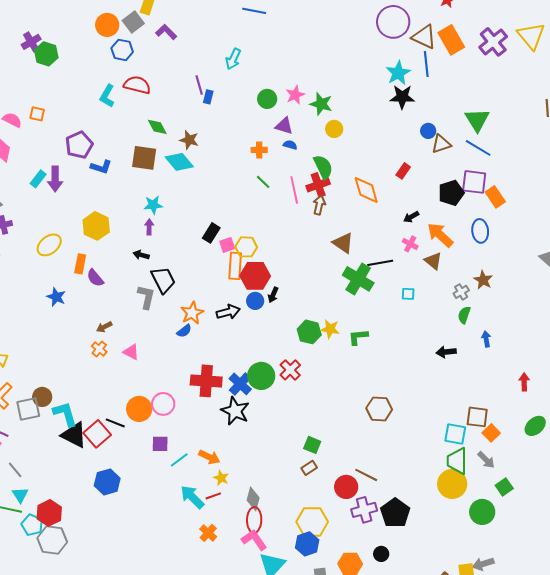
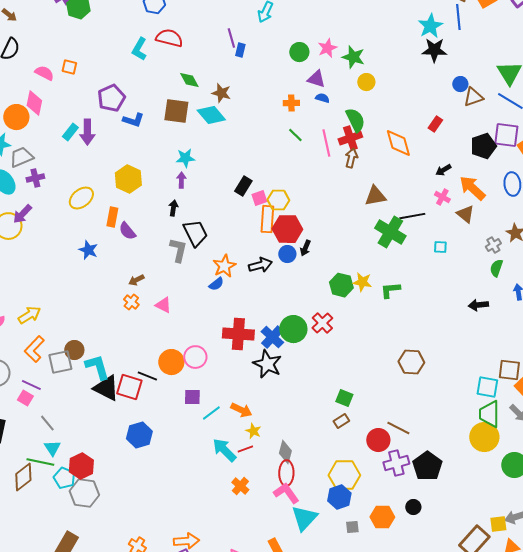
brown triangle: (343, 243) -> (375, 196), turned -45
black arrow: (141, 255) -> (173, 208), turned 84
red square: (97, 434) -> (129, 387), turned -32

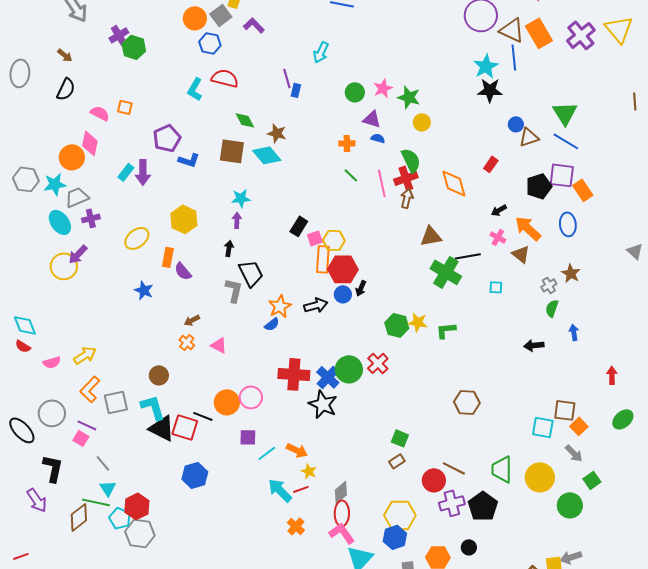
brown circle: (74, 350) -> (159, 375), moved
green trapezoid: (489, 414) -> (502, 469), moved
gray diamond: (285, 452) -> (341, 492), turned 35

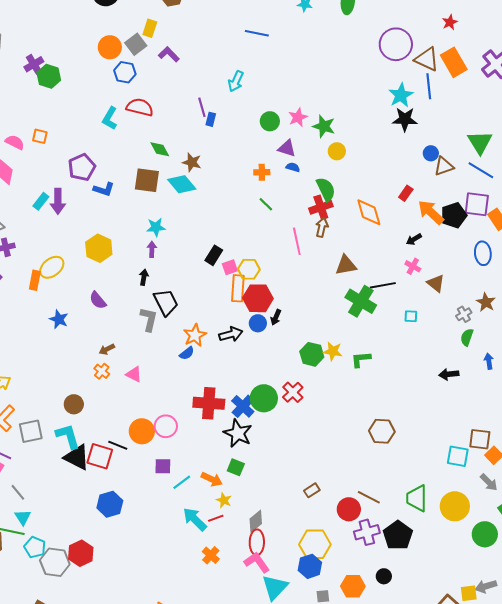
pink line: (382, 183) -> (297, 241), moved
orange arrow: (528, 228) -> (431, 212), moved
orange rectangle: (168, 257) -> (35, 280), moved
green square: (400, 438) -> (236, 467), moved
red hexagon: (137, 506) -> (81, 553), moved

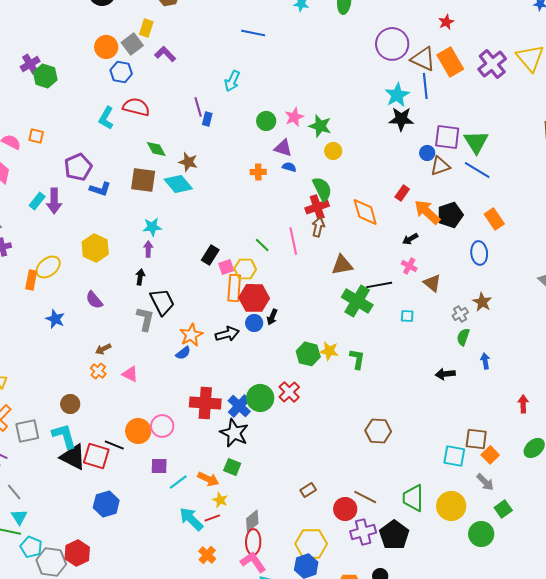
green line: (266, 204) -> (262, 245), moved
purple square: (477, 204) -> (447, 137), moved
green L-shape: (361, 359) -> (357, 359), turned 105

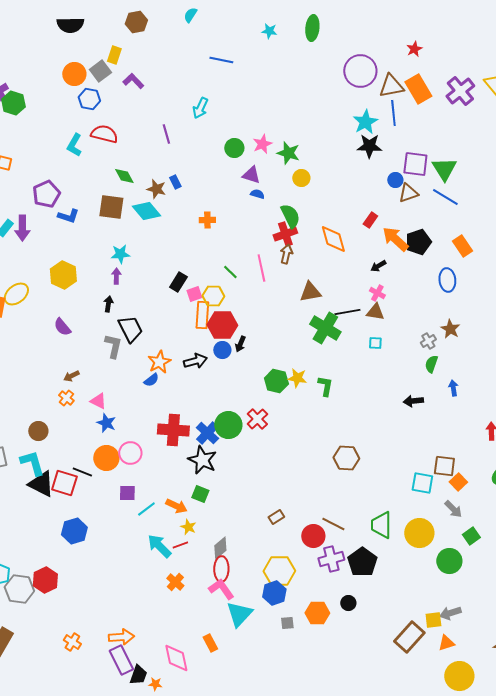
brown triangle: (423, 59) -> (391, 86), turned -36
blue rectangle: (207, 119) -> (175, 182), moved, turned -40
orange cross: (258, 172) -> (207, 220), moved
brown triangle: (432, 283) -> (375, 312), moved, turned -30
blue star: (55, 319) -> (106, 423), moved

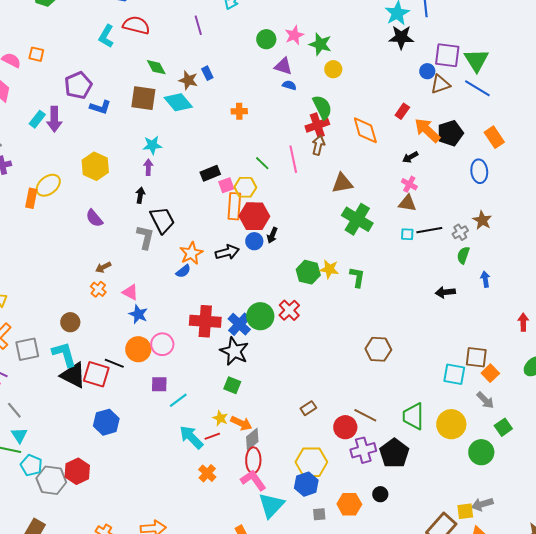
black rectangle: (178, 282) -> (210, 173), turned 36
black line: (347, 312) -> (429, 230), moved
orange arrow: (176, 506) -> (241, 423), moved

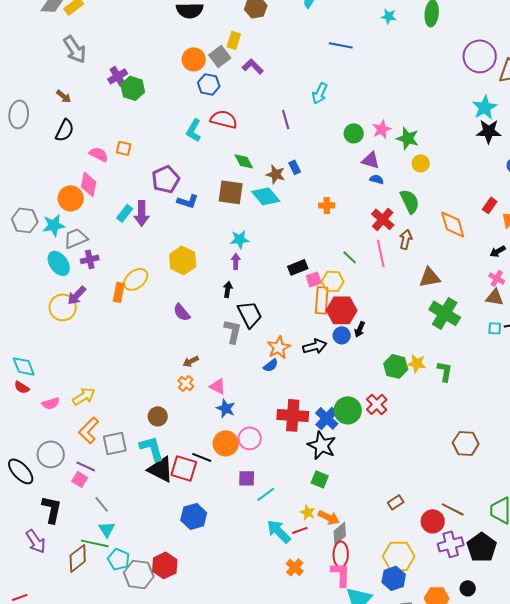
red cross: (317, 125) -> (383, 219), moved, turned -30
pink L-shape: (253, 480) -> (341, 574), turned 36

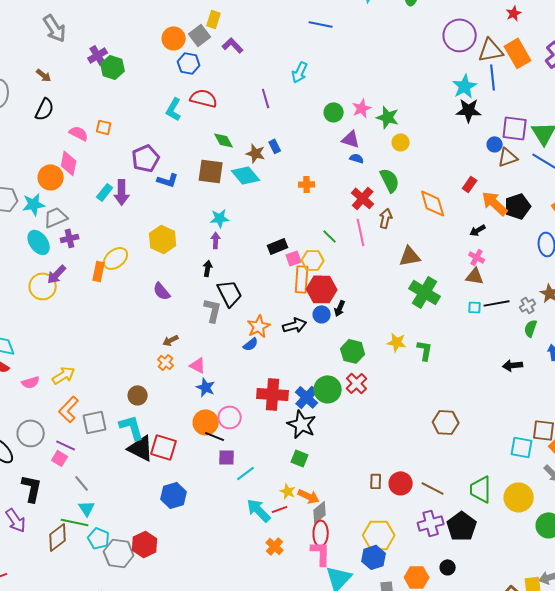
green hexagon: (396, 366) -> (353, 351), moved
black line: (202, 457) -> (215, 436), moved
brown rectangle: (396, 502) -> (376, 481), turned -56
red circle: (433, 521) -> (401, 483), moved

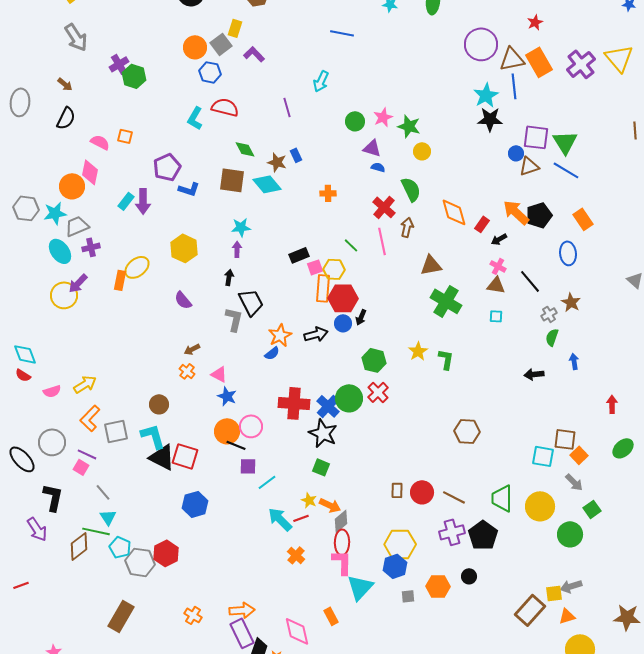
red rectangle: (470, 184) -> (482, 224), moved
black line: (497, 303) -> (530, 281), moved, turned 60
yellow star: (397, 342) -> (418, 351), turned 30

